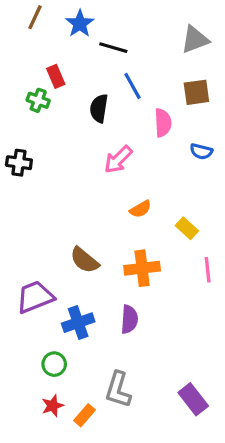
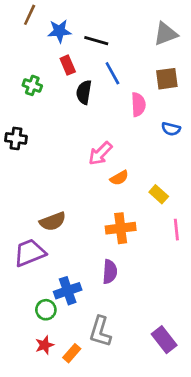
blue star: (80, 24) -> (59, 31), moved, turned 30
red rectangle: (56, 76) -> (68, 65), moved
pink arrow: (118, 159) -> (100, 153), moved
brown semicircle: (85, 260) -> (53, 221), moved, turned -60
blue cross: (78, 323) -> (68, 291), moved

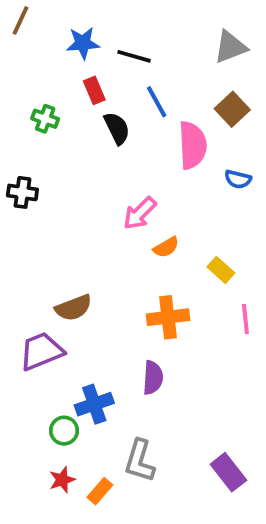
brown line: (30, 15) -> (21, 20), moved
brown square: (167, 79) -> (232, 109), turned -35
black semicircle: (84, 92) -> (117, 128), turned 145
pink semicircle: (138, 105) -> (193, 145), size x1.4

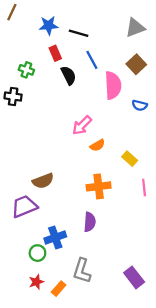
black cross: (22, 192) -> (13, 96), moved

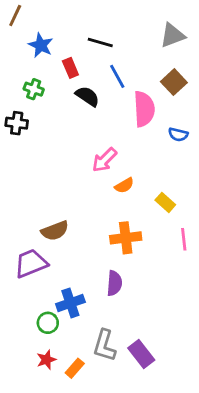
blue star: (49, 25) -> (41, 45), moved, turned 30
black semicircle: (69, 75) -> (87, 96), turned -30
purple rectangle: (134, 277) -> (141, 354), moved

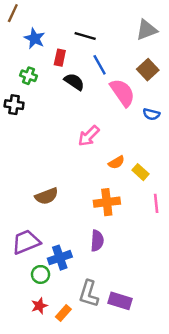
red rectangle: (70, 68) -> (60, 58), turned 35
pink semicircle: (144, 109) -> (122, 93), turned -32
orange semicircle: (124, 185) -> (116, 162), moved
purple trapezoid: (31, 263) -> (26, 242), moved
purple rectangle: (141, 354) -> (120, 301), turned -35

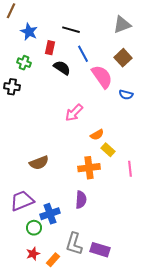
yellow rectangle: (141, 172) -> (108, 150), moved

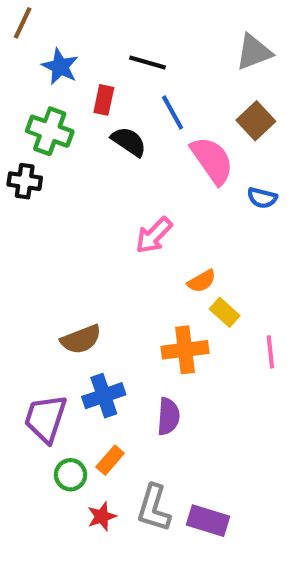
green cross: (24, 63) -> (50, 131), size x1.5
purple trapezoid: (22, 201) -> (46, 419), turned -50
blue cross: (50, 214) -> (104, 396), moved
red star: (33, 254) -> (102, 516), moved
orange rectangle: (53, 260) -> (110, 460), moved

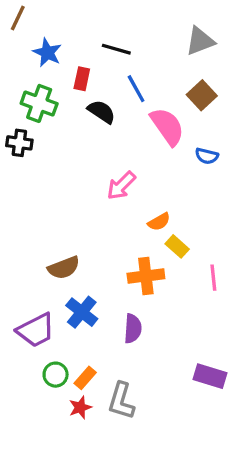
blue cross: (104, 396) -> (82, 312), turned -32
purple trapezoid: (46, 419) -> (36, 330), turned -135
orange rectangle: (110, 460) -> (85, 378), moved
purple rectangle: (208, 521) -> (210, 376), moved

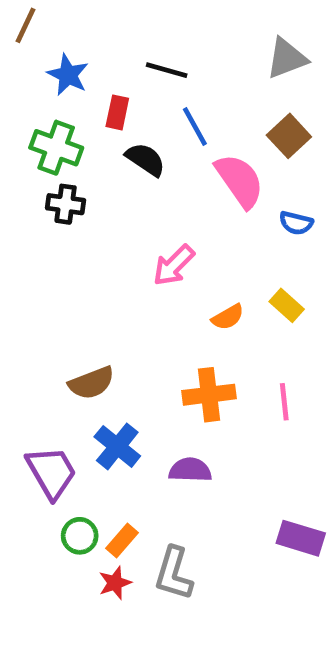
black cross: (19, 143) -> (66, 204), moved
yellow rectangle: (177, 246) -> (287, 305), moved
pink line: (213, 278) -> (284, 402), moved
purple semicircle: (133, 329) -> (190, 470), turned -92
purple trapezoid: (36, 330) -> (51, 472), turned -93

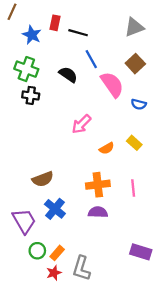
red rectangle: (117, 112) -> (55, 23), moved
purple semicircle: (190, 470) -> (98, 212), moved

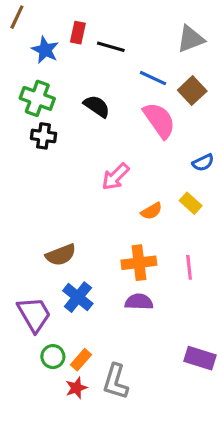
blue line: (91, 59) -> (153, 78), moved, turned -36
blue semicircle: (139, 104) -> (203, 163), moved, turned -40

